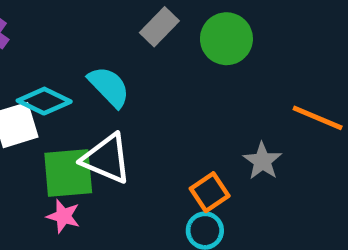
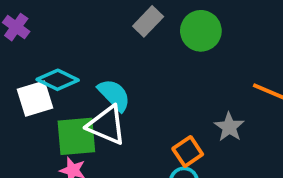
cyan semicircle: (109, 87) -> (114, 95), moved

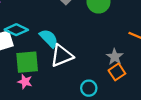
white triangle: (107, 125) -> (62, 56), moved, turned -45
orange square: (188, 151) -> (117, 72), moved

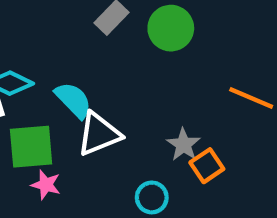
gray star: (115, 57) -> (183, 145), moved
pink star: (25, 82) -> (46, 185), moved

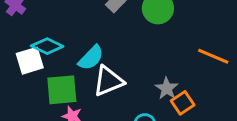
cyan semicircle: (73, 100) -> (91, 58), turned 88

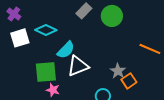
cyan diamond: (47, 46) -> (46, 30), moved
white square: (30, 61) -> (20, 38), moved

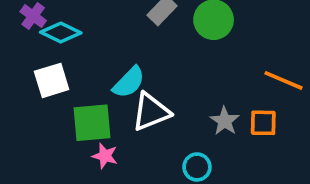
cyan diamond: (46, 30) -> (61, 33), moved
white square: (20, 38) -> (52, 80), moved
orange square: (129, 81) -> (263, 123), moved, turned 35

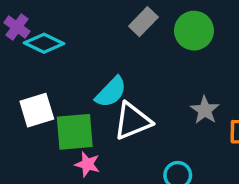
white square: (52, 80) -> (37, 110), moved
gray star: (225, 121) -> (205, 110), moved

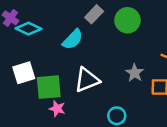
cyan semicircle: (111, 92) -> (73, 39), moved

